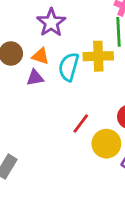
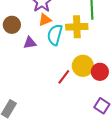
orange triangle: (40, 56) -> (45, 20), moved, turned -40
yellow circle: (106, 144) -> (83, 66), moved

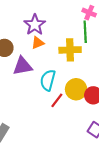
cyan semicircle: (55, 35) -> (48, 80), moved
purple triangle: (30, 43) -> (23, 66), size x1.5

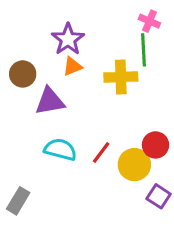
cyan semicircle: (48, 80) -> (60, 149), moved, turned 90
yellow circle: (76, 89) -> (134, 165), moved

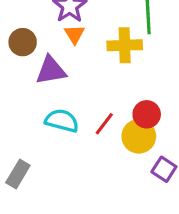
orange triangle: (72, 66) -> (74, 34), turned -40
red circle: (156, 145) -> (147, 114), moved

